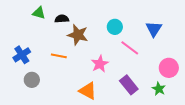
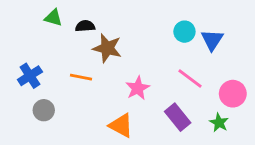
cyan circle: (115, 27) -> (184, 32), moved
pink line: (130, 48) -> (190, 78), moved

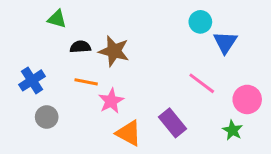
black semicircle: (85, 26) -> (80, 47), moved
cyan circle: (184, 32) -> (200, 22), moved
pink star: (138, 88) -> (111, 101), moved
purple rectangle: (178, 117) -> (173, 123), moved

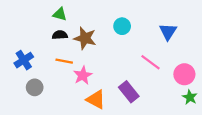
green triangle: (57, 19) -> (60, 14), moved
cyan circle: (200, 22) -> (122, 26), moved
green star: (233, 130) -> (190, 97), moved

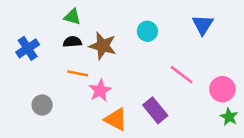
blue triangle: (168, 32) -> (203, 25), moved
blue cross: (24, 60) -> (28, 48), moved

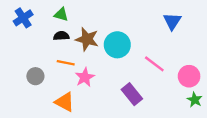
cyan circle: (147, 31) -> (117, 45), moved, size x1.5
blue cross: (28, 48) -> (23, 18), moved
gray circle: (42, 105) -> (35, 76), moved
orange triangle: (116, 119) -> (65, 102), moved

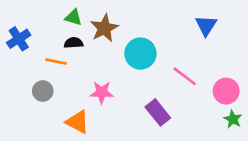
blue cross: (23, 18) -> (19, 39), moved
brown star: (87, 39) -> (104, 28), moved, turned 30
orange line: (66, 63) -> (56, 62), moved
pink star: (85, 77) -> (102, 92), turned 30

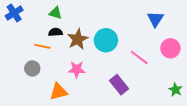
brown star: (104, 28) -> (78, 39), moved
blue cross: (19, 39) -> (14, 13), moved
pink circle: (226, 91) -> (170, 48), moved
orange triangle: (78, 122) -> (59, 92), turned -42

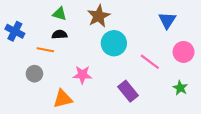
blue cross: (14, 13) -> (15, 31), moved, turned -30
brown star: (78, 39) -> (99, 16), moved
green star: (175, 90) -> (180, 88), moved

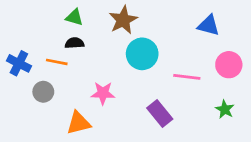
blue triangle: (167, 20) -> (209, 25), turned -48
blue cross: (15, 31) -> (19, 63), moved
pink line: (150, 62) -> (187, 77), turned -30

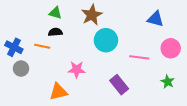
gray circle: (43, 92) -> (21, 69), moved

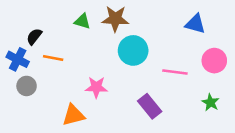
green triangle: (55, 13) -> (82, 21), moved
brown star: (92, 15) -> (115, 19), turned 30
black semicircle: (55, 32) -> (34, 36), moved, turned -48

